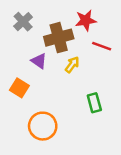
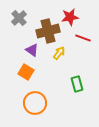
orange square: (19, 88) -> (26, 72), moved

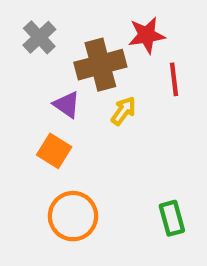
red line: (83, 38) -> (174, 79), turned 63
green rectangle: (77, 84) -> (172, 218), moved

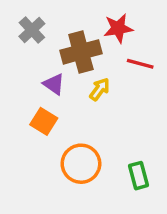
red line: (174, 79) -> (140, 64), turned -68
orange circle: (73, 216) -> (81, 164), moved

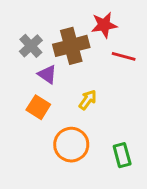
gray cross: (32, 30) -> (31, 46), moved
yellow arrow: (100, 89) -> (88, 100), moved

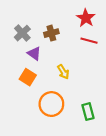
red star: (104, 25) -> (86, 18), moved, turned -30
brown cross: (71, 46) -> (51, 33), size x0.6
yellow arrow: (88, 100) -> (63, 72), turned 112

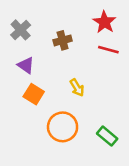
gray cross: (22, 33) -> (21, 30), moved
purple triangle: (34, 53) -> (26, 65), moved
green rectangle: (88, 112) -> (107, 136), turned -35

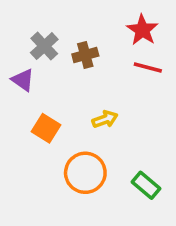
gray cross: (21, 30) -> (44, 46), moved
purple triangle: (26, 65) -> (23, 80), moved
yellow arrow: (77, 88) -> (105, 119), turned -78

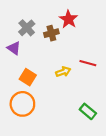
red star: (142, 30) -> (69, 19), moved
red line: (148, 67) -> (88, 63), moved
orange circle: (85, 173) -> (22, 104), moved

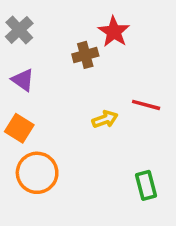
gray cross: (27, 28) -> (19, 30), moved
orange square: (28, 77) -> (19, 128), moved
green rectangle: (88, 111) -> (146, 185), turned 35

